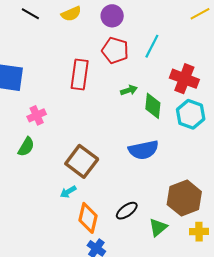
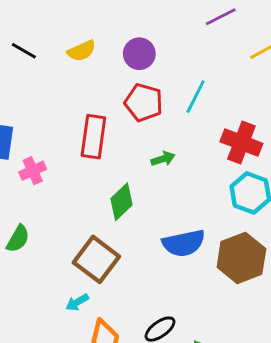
green diamond: (153, 106) -> (122, 202), moved, turned 40
pink cross: (37, 115) -> (33, 171), moved
brown hexagon: (184, 198) -> (241, 258), moved

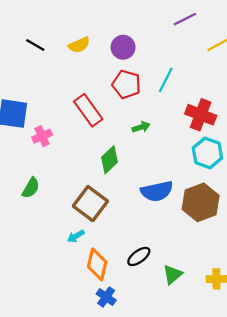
red rectangle: (93, 137) -> (88, 110), turned -44

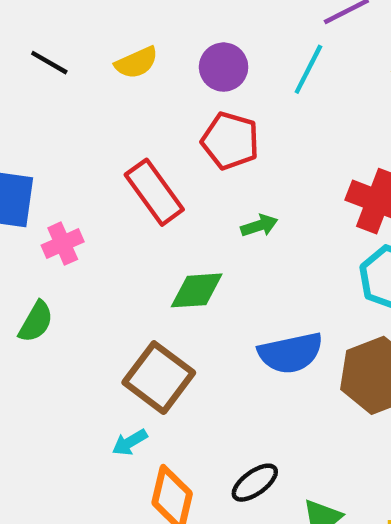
cyan line: (166, 80) -> (308, 69), moved
green diamond: (110, 160) -> (197, 290), turned 40
green semicircle: (31, 188) -> (36, 322), moved

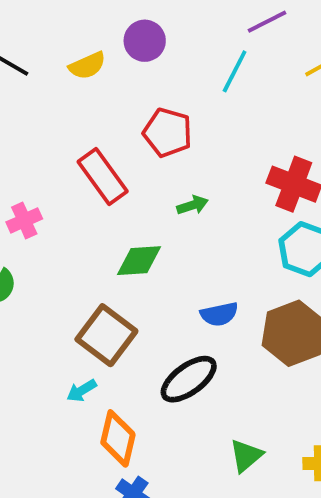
purple circle: (224, 67) -> (145, 41), moved
blue semicircle: (291, 353) -> (219, 314), size x0.7
black ellipse: (255, 483) -> (189, 379), moved, size x1.4

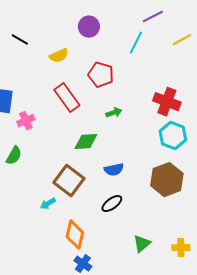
yellow semicircle: (87, 66) -> (59, 56), moved
blue semicircle: (219, 314) -> (114, 170), moved
black ellipse: (189, 379) -> (112, 204), size x0.7
cyan arrow: (82, 391) -> (48, 204), moved

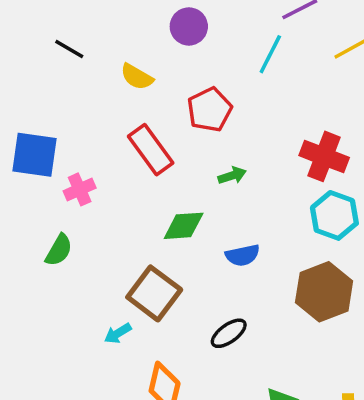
yellow semicircle: (59, 56) -> (137, 77), turned 54
red pentagon: (101, 75) -> (210, 110), turned 30
blue semicircle: (114, 170) -> (243, 255), moved

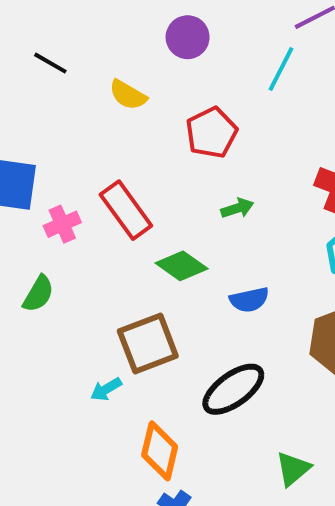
red rectangle: (151, 150) -> (126, 210), moved
green diamond: (184, 226) -> (182, 266), turned 39
brown square: (154, 293) -> (148, 343), turned 32
black ellipse: (229, 333) -> (233, 389), size x1.5

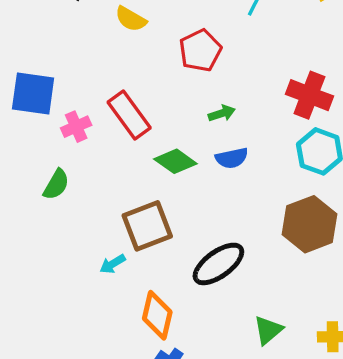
blue semicircle: (249, 300) -> (232, 158), moved

